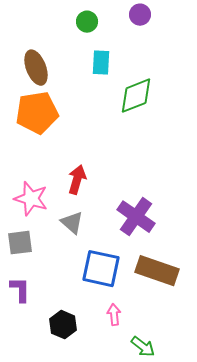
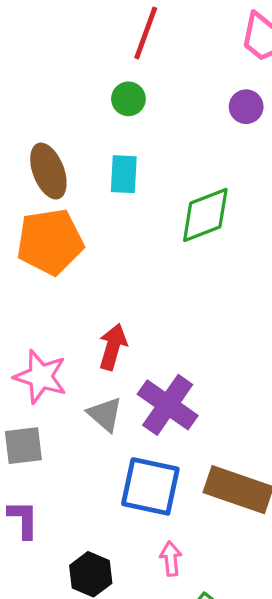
purple circle: (140, 15) -> (246, 107), moved
cyan rectangle: (101, 63) -> (124, 174), moved
purple cross: (136, 217) -> (168, 405), moved

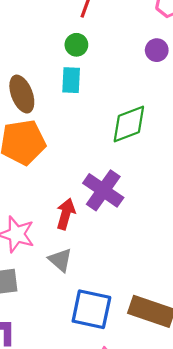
cyan rectangle: (124, 174) -> (71, 80), moved
purple cross: (168, 405) -> (103, 190), moved

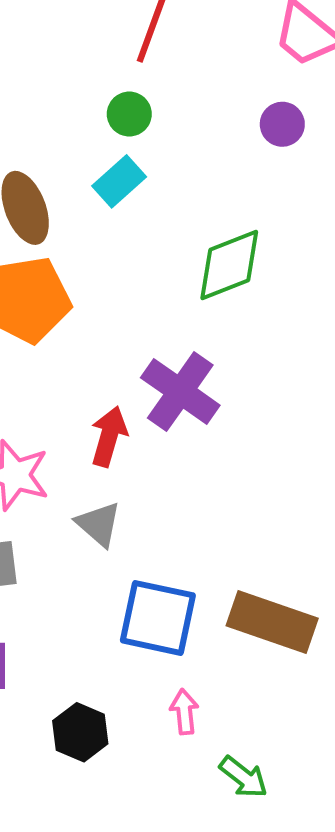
cyan rectangle: (71, 80) -> (119, 181), turned 45

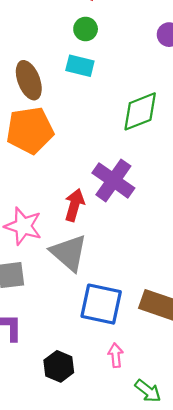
cyan rectangle: (119, 181) -> (80, 66), turned 56
gray triangle: (99, 524) -> (69, 253), size x1.5

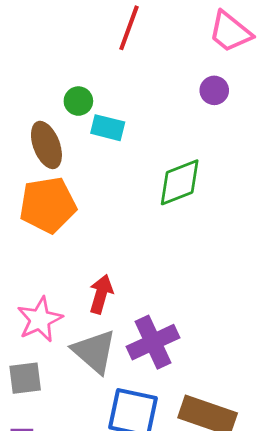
green circle: (86, 29) -> (78, 101), moved
purple cross: (113, 180) -> (153, 342), moved, turned 30
pink star: (23, 226) -> (40, 319), turned 30

